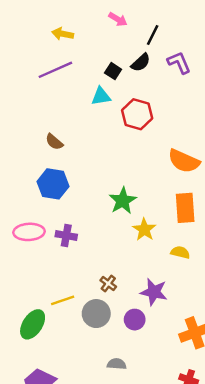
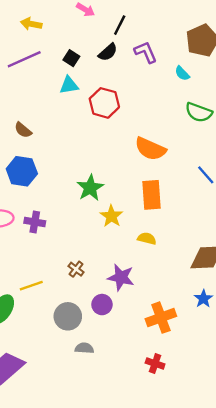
black square: (113, 71) -> (71, 58), moved
gray circle: (96, 314) -> (68, 316), moved

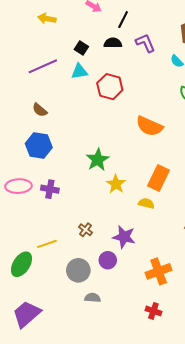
black semicircle: (108, 52) -> (113, 43), turned -138
purple line: (24, 59) -> (43, 66), moved
orange rectangle: (152, 195) -> (159, 178), moved, turned 30

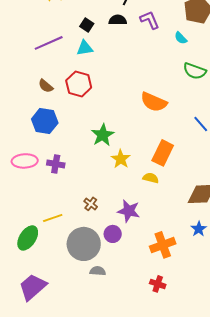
red hexagon: (110, 87) -> (79, 84), moved
gray circle: (78, 270) -> (84, 244), size x1.4

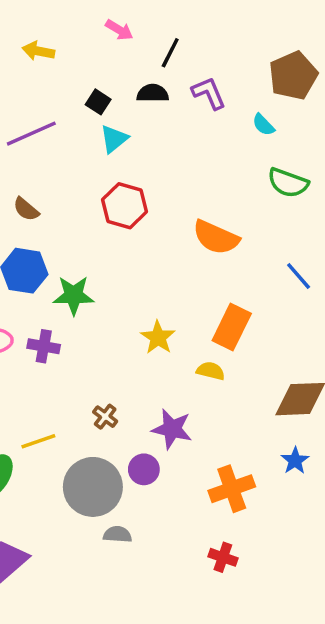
cyan triangle: (85, 48) -> (114, 139), moved, turned -30
red hexagon: (79, 84) -> (125, 206), moved
green star: (103, 135) -> (74, 295), moved, turned 30

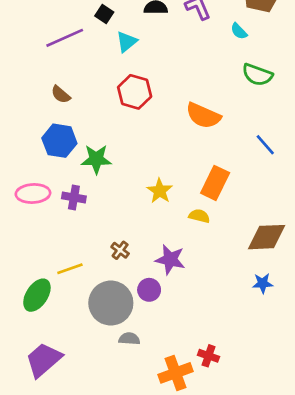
black square: (98, 102) -> (104, 14), moved
blue star: (295, 461) -> (263, 283), turned 30
orange cross: (232, 489) -> (176, 373), moved

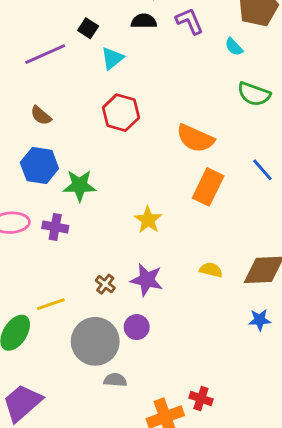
orange rectangle: (215, 183) -> (208, 187), moved
yellow semicircle: (199, 216) -> (211, 270), moved
purple star: (170, 259) -> (147, 280), moved

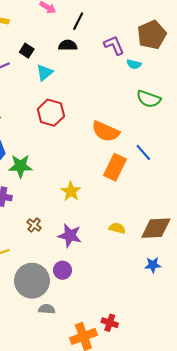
purple L-shape: (190, 21) -> (114, 45), moved
cyan semicircle: (234, 47) -> (134, 64), turned -32
blue line: (262, 170) -> (143, 152), moved
brown cross: (105, 284) -> (34, 225), moved

